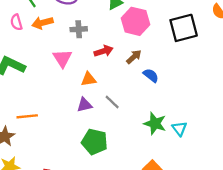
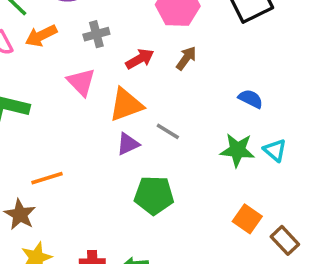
blue semicircle: (151, 75) -> (251, 99), moved
orange triangle: (89, 79) -> (126, 105), size x1.5

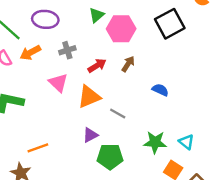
blue semicircle: (251, 99) -> (160, 90), moved
purple triangle: (128, 144) -> (90, 135), moved
green star: (237, 150) -> (155, 142), moved
cyan triangle: (275, 150) -> (186, 142), moved

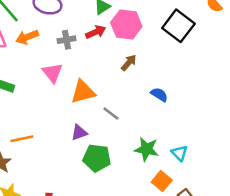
black square: (170, 24) -> (178, 26), turned -32
red arrow: (97, 66) -> (96, 32), moved

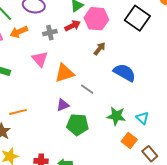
blue semicircle: (159, 95) -> (125, 73), size x1.6

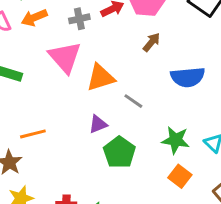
pink triangle: (40, 59) -> (65, 57), size x1.4
blue semicircle: (125, 73) -> (188, 77), turned 145
green pentagon: (78, 125) -> (119, 152), turned 30
orange square: (129, 141) -> (180, 176), moved

